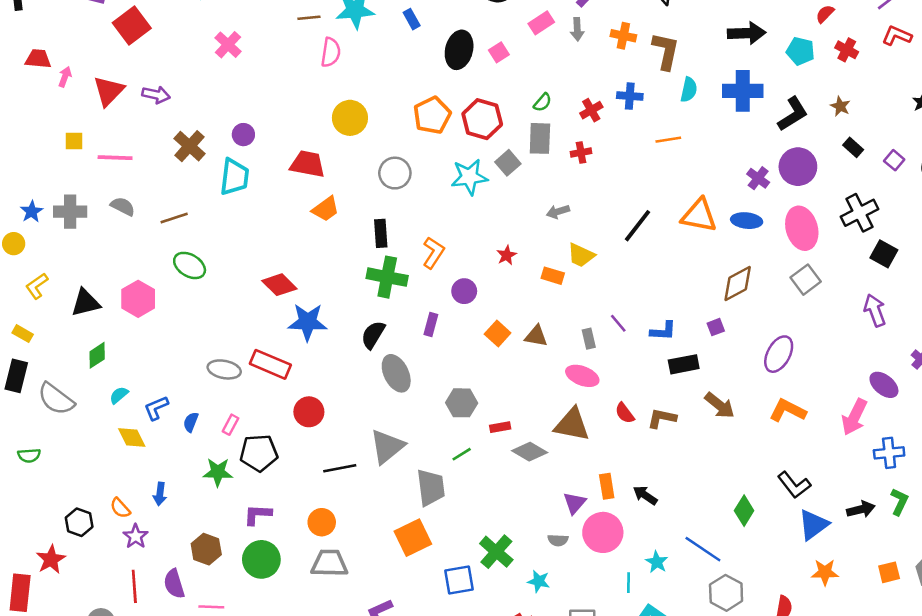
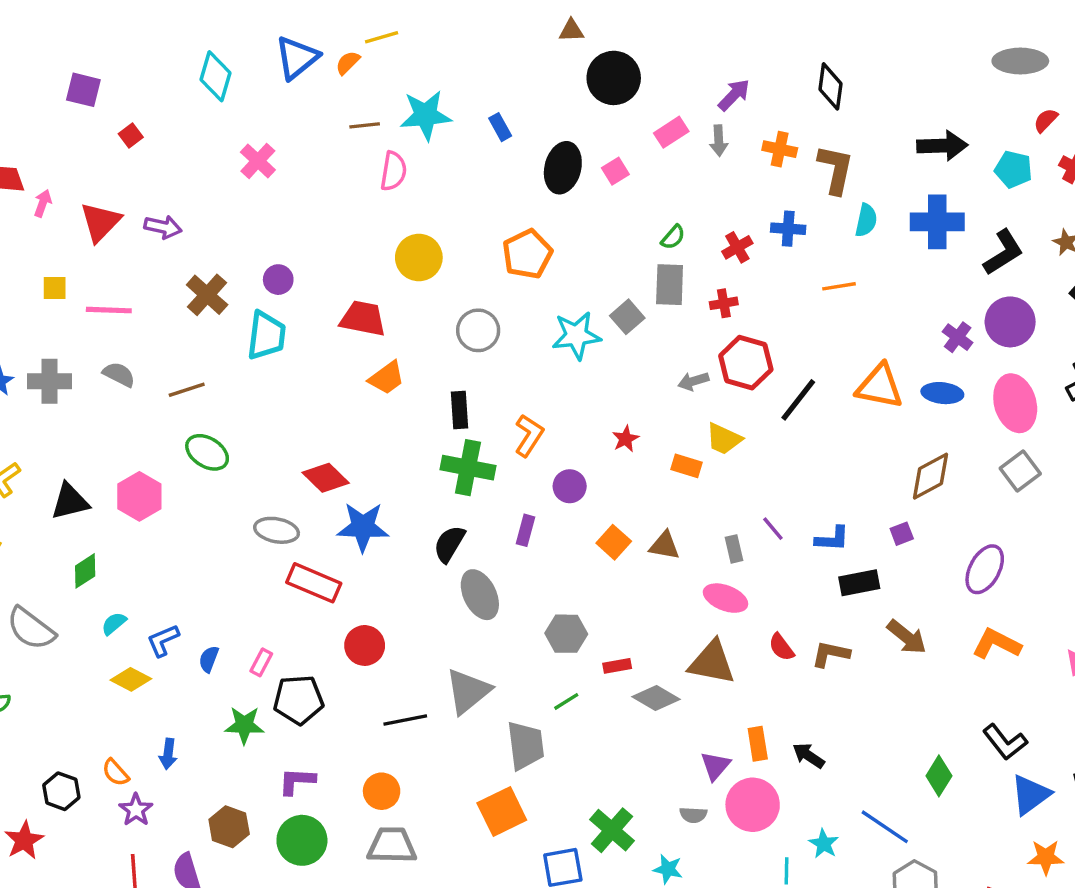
red square: (132, 25) -> (131, 136), size x0.5
red hexagon: (482, 119) -> (746, 363), moved
gray ellipse: (224, 369) -> (277, 530), moved
yellow diamond: (132, 437) -> (131, 679), turned -36

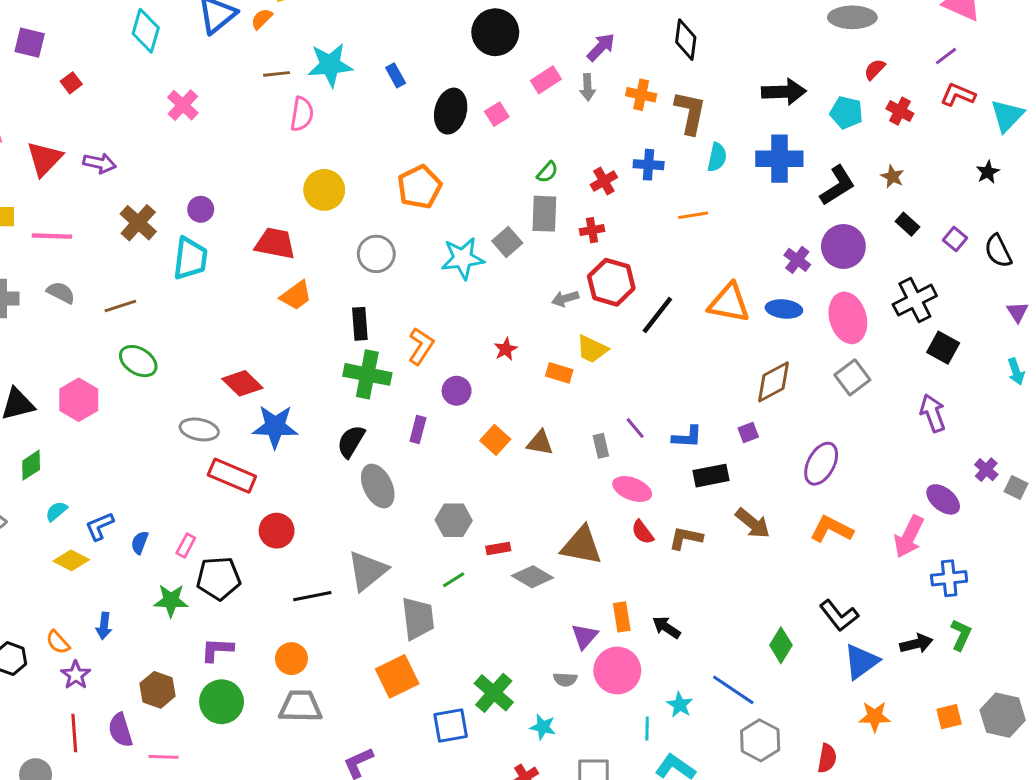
pink ellipse: (725, 598) -> (632, 489), moved

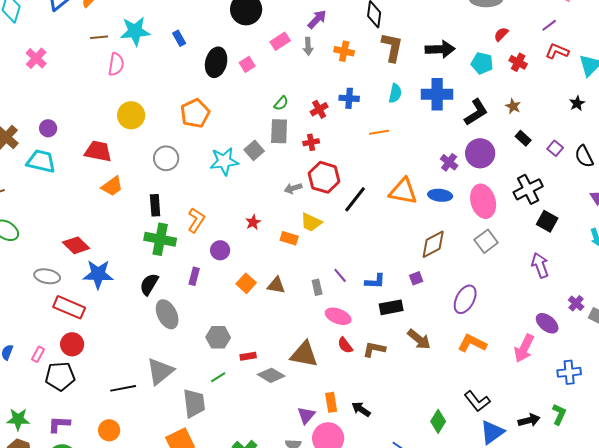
brown L-shape: (690, 113) -> (392, 47), moved
cyan trapezoid: (190, 258) -> (41, 161), turned -84
red circle: (277, 531) -> (72, 344), moved
blue cross: (949, 578) -> (569, 372), moved
green star: (171, 601) -> (18, 419), moved

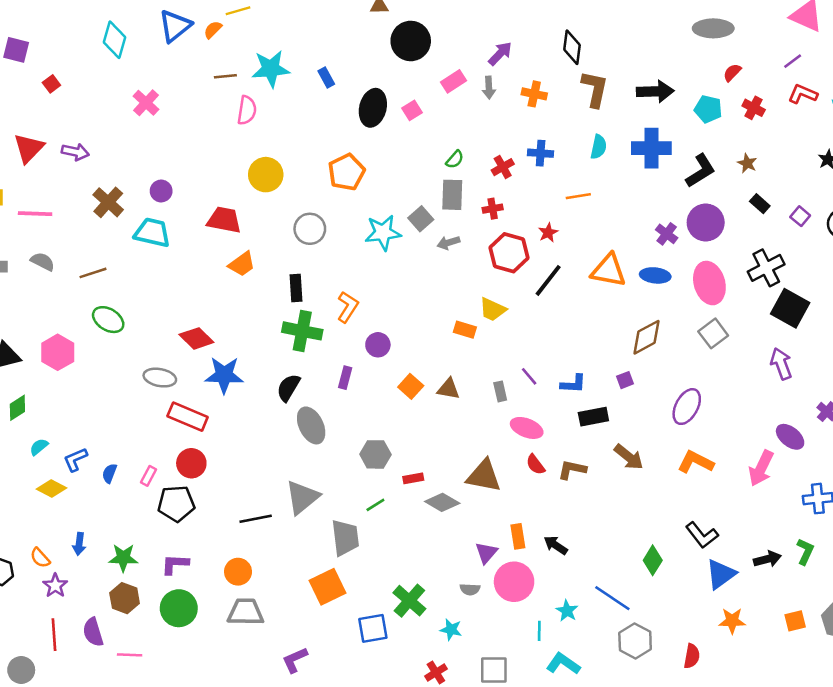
gray arrow: (293, 188) -> (449, 243), moved
black square: (547, 221) -> (790, 308), size x1.4
red star: (253, 222) -> (548, 233), moved

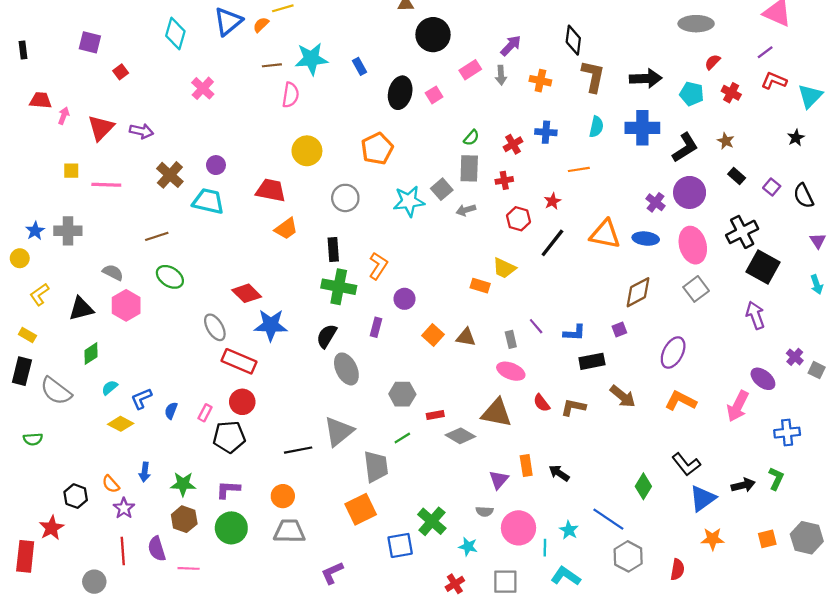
red hexagon: (509, 253) -> (519, 219), size x0.7
gray semicircle: (43, 262) -> (113, 272), moved
gray ellipse: (160, 378) -> (215, 327), turned 48
pink ellipse: (527, 428) -> (511, 371), moved
pink circle: (514, 582) -> (519, 528), moved

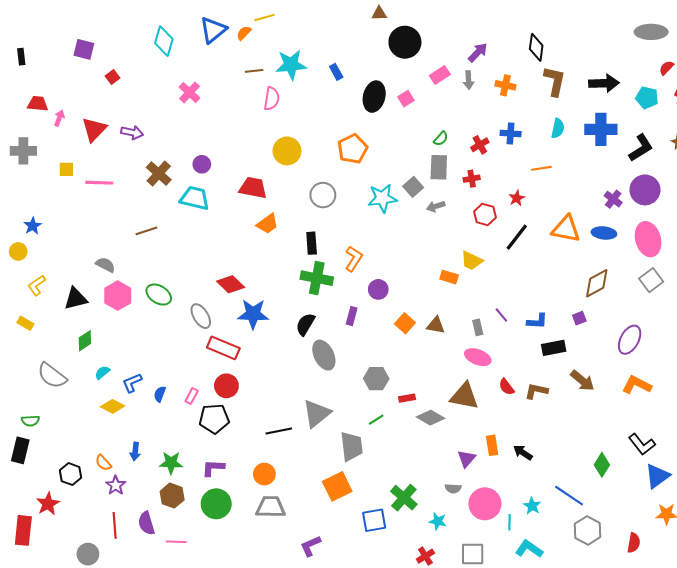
gray cross: (68, 231) -> (23, 151), moved
green ellipse: (170, 277) -> (159, 295), moved
black rectangle: (22, 371) -> (20, 450), moved

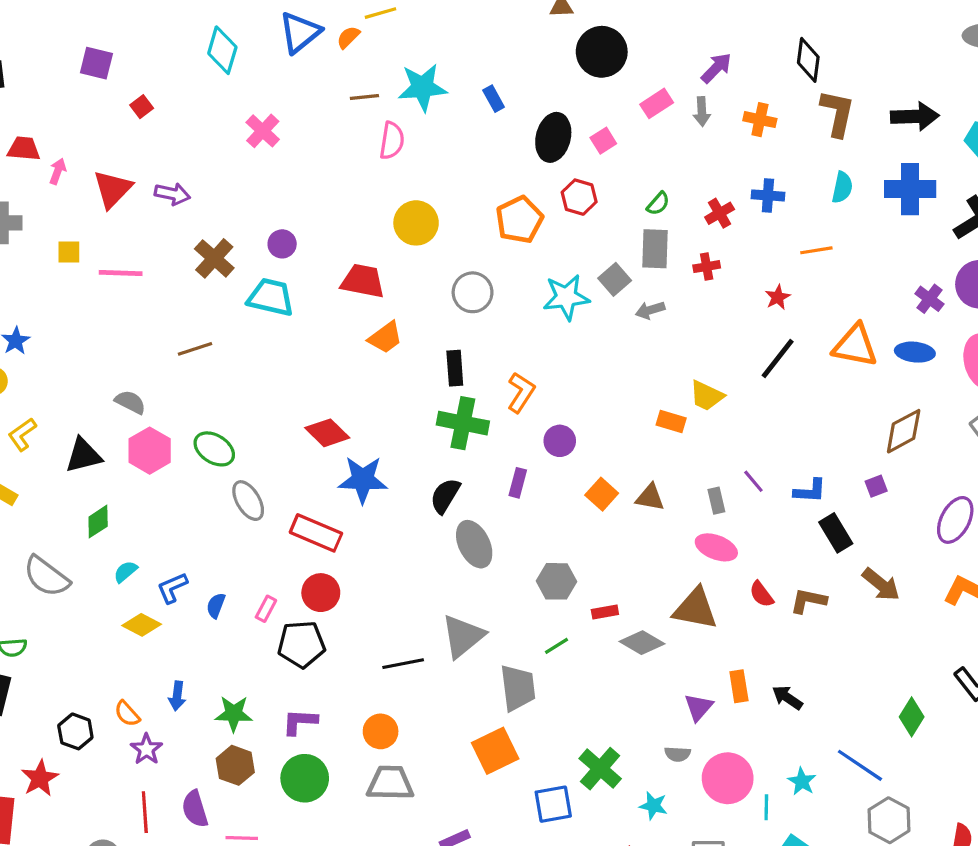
red hexagon: (485, 215) -> (579, 197), moved
gray ellipse: (201, 316) -> (248, 501), moved
black rectangle: (554, 348) -> (836, 533), turned 70

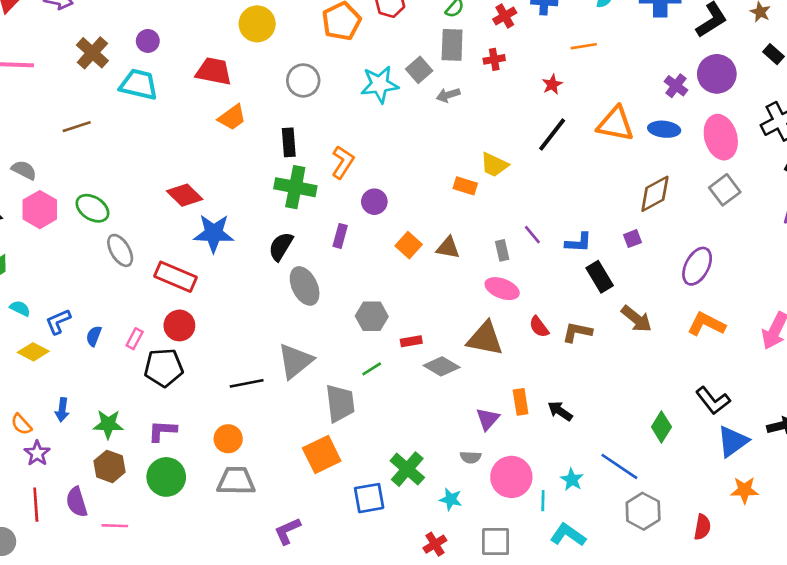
cyan semicircle: (125, 572) -> (20, 308), turned 66

